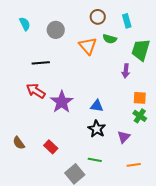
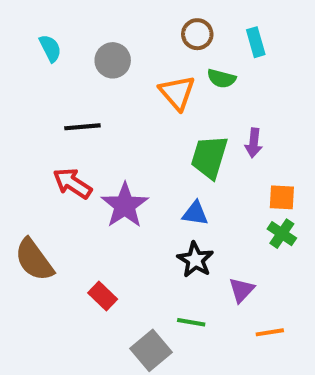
green trapezoid: (141, 50) -> (209, 157), moved
purple triangle: (124, 137) -> (242, 290), moved
brown semicircle: (19, 143) -> (34, 260), moved, size x1.6

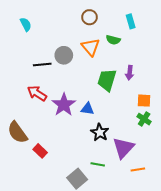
brown circle: (197, 34) -> (89, 17), moved
gray circle: (113, 60) -> (64, 55), moved
blue triangle: (195, 213) -> (87, 109), moved
purple triangle: (242, 290) -> (123, 148), size x1.6
red rectangle: (103, 296) -> (40, 151), moved

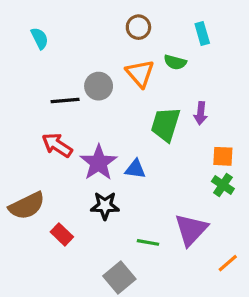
brown semicircle: (17, 132) -> (27, 206), turned -80
black star: (100, 132) -> (105, 206), moved, turned -30
green line: (98, 164) -> (148, 242), moved
orange line: (138, 169) -> (228, 263), moved, turned -32

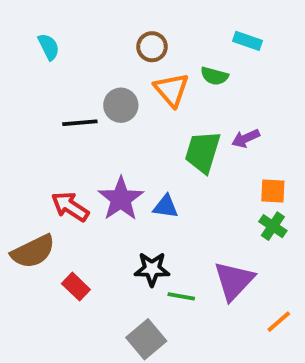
brown circle: (138, 27) -> (152, 47), moved
cyan rectangle: (202, 33) -> (248, 41), turned -55
purple arrow: (201, 113) -> (246, 138), turned 60
red arrow: (57, 145) -> (70, 207), moved
black star: (105, 206) -> (152, 269), moved

